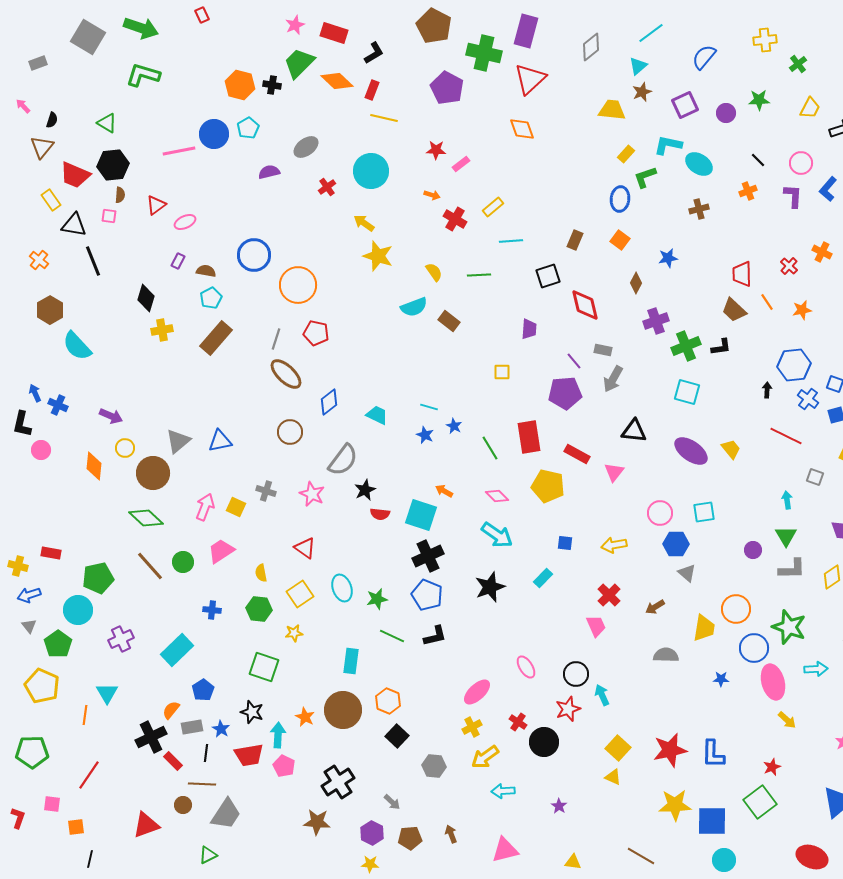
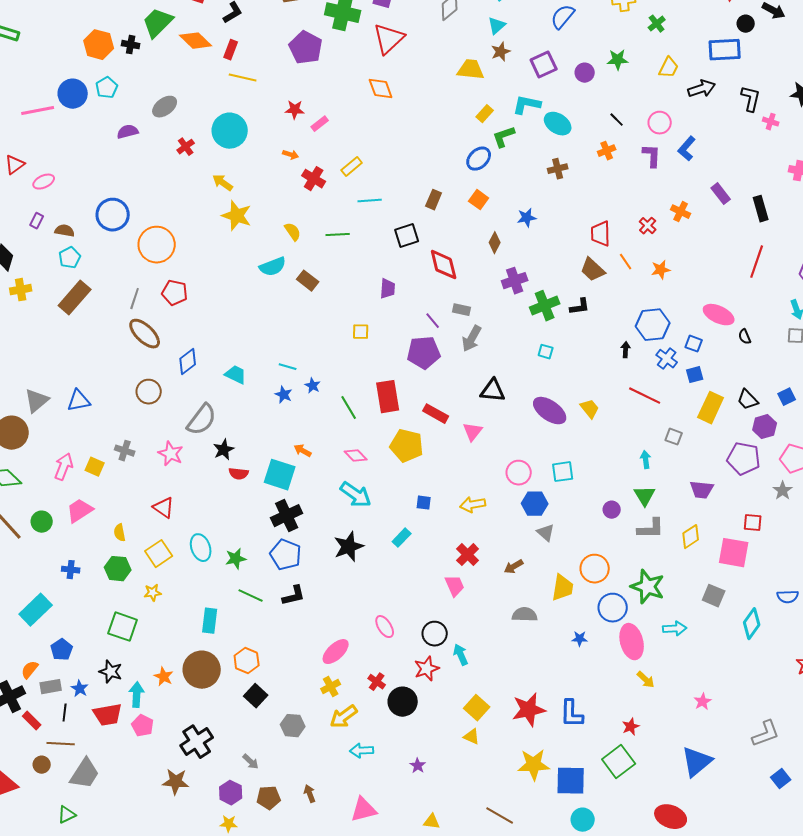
blue ellipse: (620, 199) -> (479, 159), turned 40
cyan square: (687, 392) -> (546, 352), size x0.6

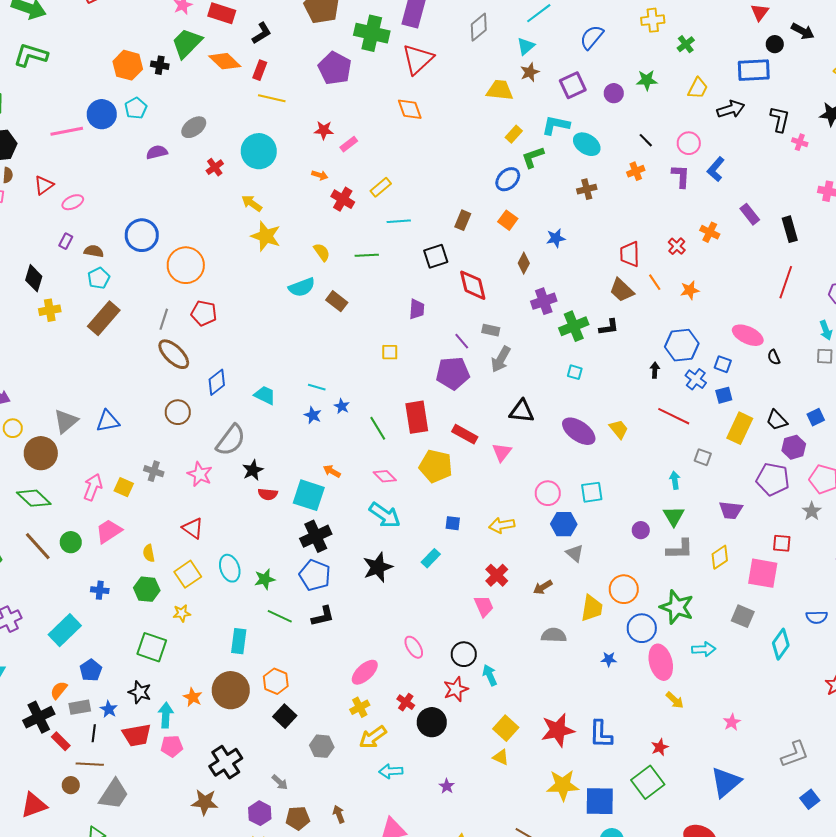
pink pentagon: (143, 726) -> (172, 746), turned -30

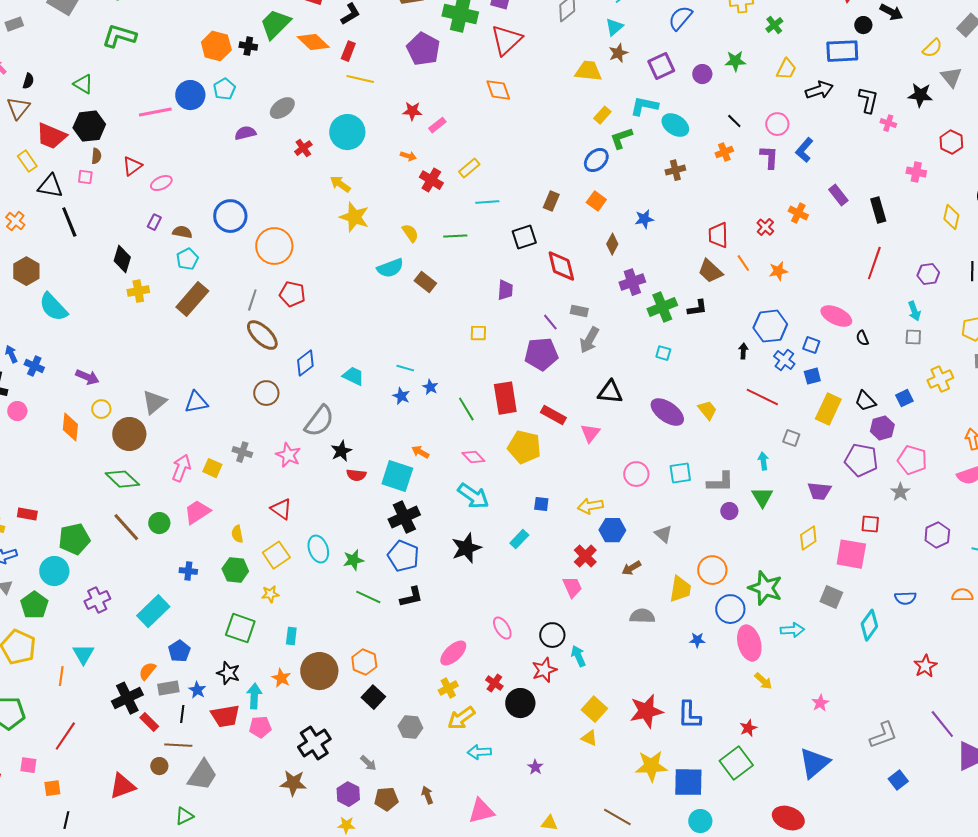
blue hexagon: (564, 524) -> (612, 530), moved
gray L-shape: (680, 549) -> (720, 482), moved
cyan rectangle: (239, 641) -> (291, 636), moved, size x0.7

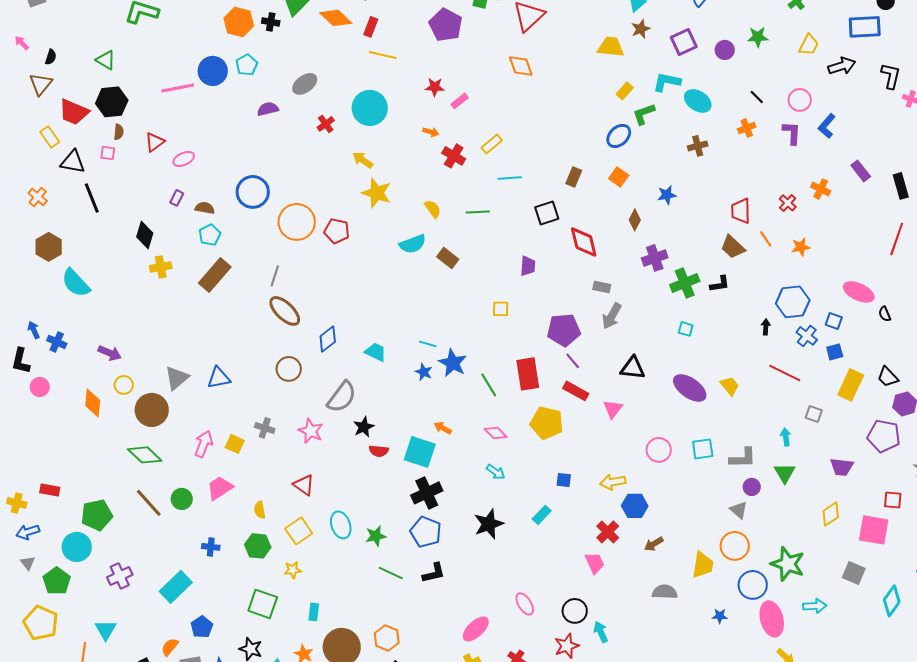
red pentagon: (292, 294) -> (337, 231), moved
purple line: (550, 322) -> (573, 361), moved
blue star: (430, 387) -> (453, 363), size x1.8
cyan arrow: (473, 496) -> (496, 472), size x0.6
gray triangle: (663, 534) -> (739, 510), moved

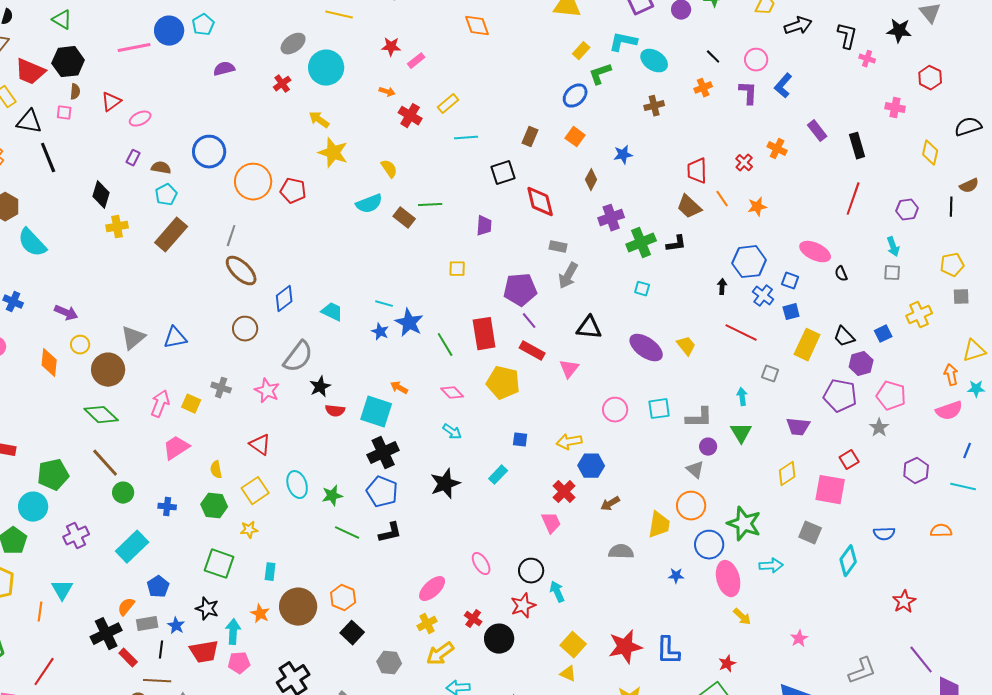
gray ellipse: (305, 84) -> (293, 44), moved
green line: (478, 212) -> (430, 205), moved
green circle: (182, 499) -> (123, 493), moved
red square: (893, 500) -> (849, 460), turned -36

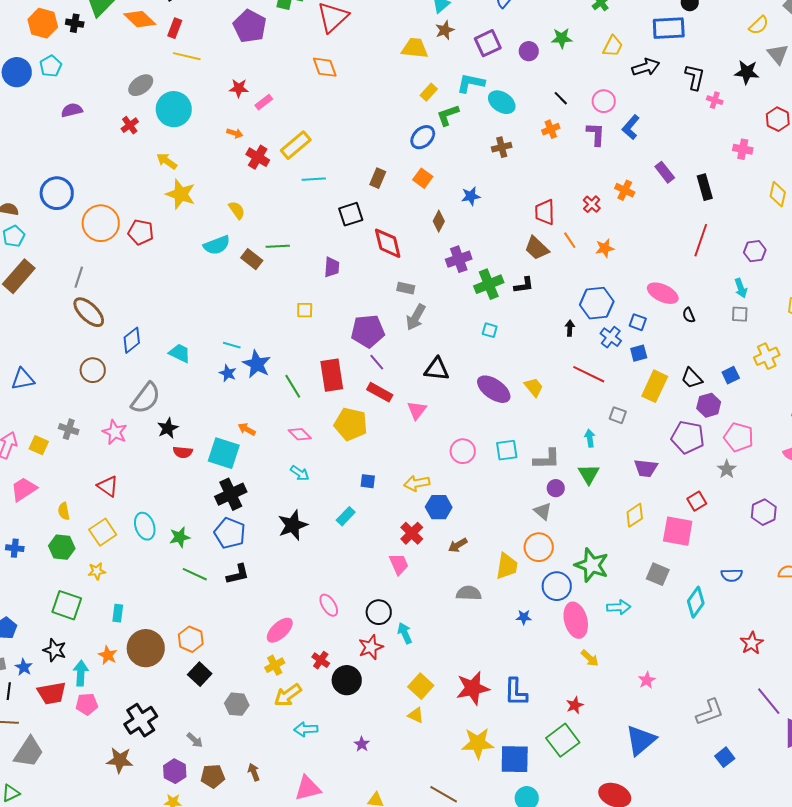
yellow rectangle: (448, 104) -> (296, 145), size x1.4

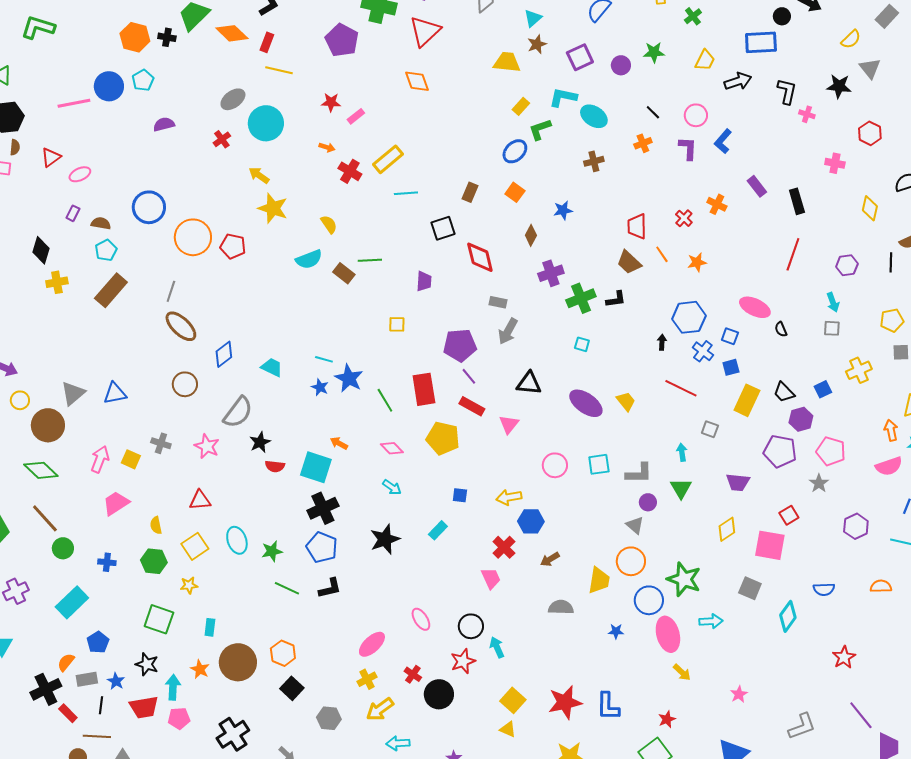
red triangle: (108, 486) -> (200, 500), turned -40

